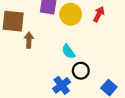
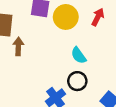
cyan semicircle: (68, 51) -> (79, 55), moved

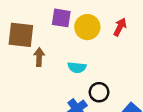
cyan semicircle: (79, 55) -> (77, 67), moved, turned -48

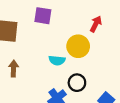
yellow circle: (87, 27) -> (78, 46), moved
brown arrow: (39, 57) -> (14, 69), moved

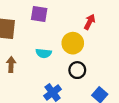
cyan semicircle: (57, 60) -> (44, 53), moved
black circle: (77, 83) -> (77, 70), moved

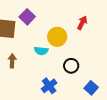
purple square: (39, 14) -> (27, 17), moved, turned 35
yellow circle: (73, 43) -> (57, 37), moved

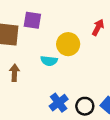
purple square: (27, 17) -> (32, 20), turned -35
black circle: (71, 66) -> (85, 106), moved

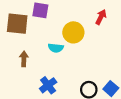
blue cross: (59, 103) -> (48, 85), moved

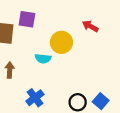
red arrow: (101, 17) -> (90, 26), turned -88

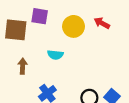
yellow circle: (61, 42) -> (73, 26), moved

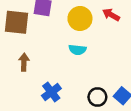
cyan semicircle: (55, 55) -> (77, 50), moved

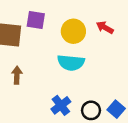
cyan semicircle: (77, 50) -> (71, 63), size x1.5
blue cross: (51, 92) -> (61, 105), moved

